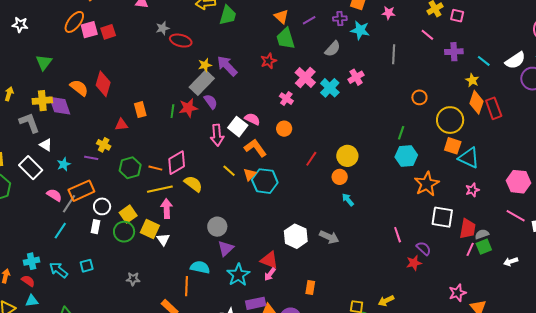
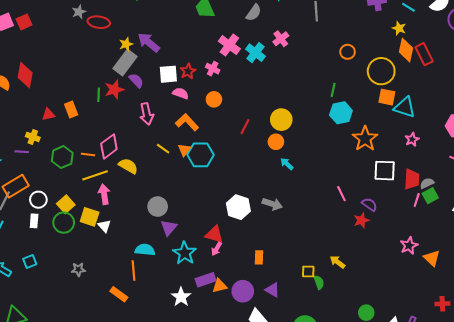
red star: (269, 61) -> (188, 71), moved
orange rectangle: (140, 110) -> (71, 110), moved
white square: (238, 127) -> (168, 74), moved, turned -36
yellow arrow: (386, 301) -> (337, 262), turned 70

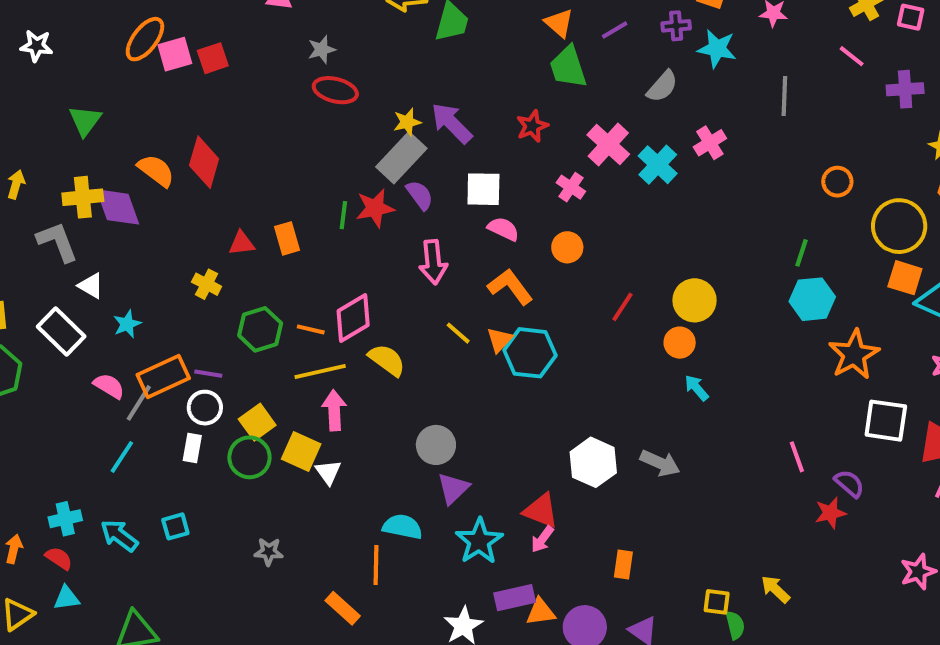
red ellipse: (99, 22) -> (335, 90), moved
red star: (188, 71) -> (532, 126), moved
purple line: (22, 152) -> (208, 374), moved

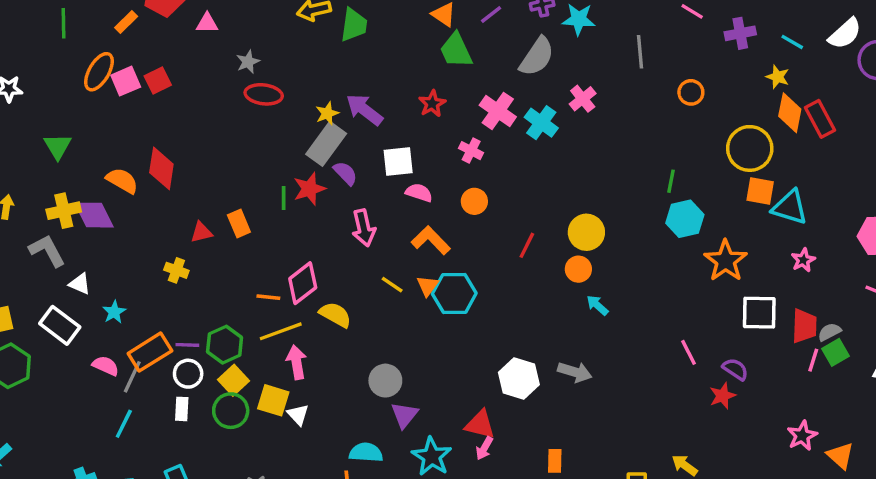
gray semicircle: (662, 86) -> (537, 57), size x1.4
orange circle: (837, 182) -> (691, 92), moved
green hexagon: (260, 329) -> (225, 345), moved

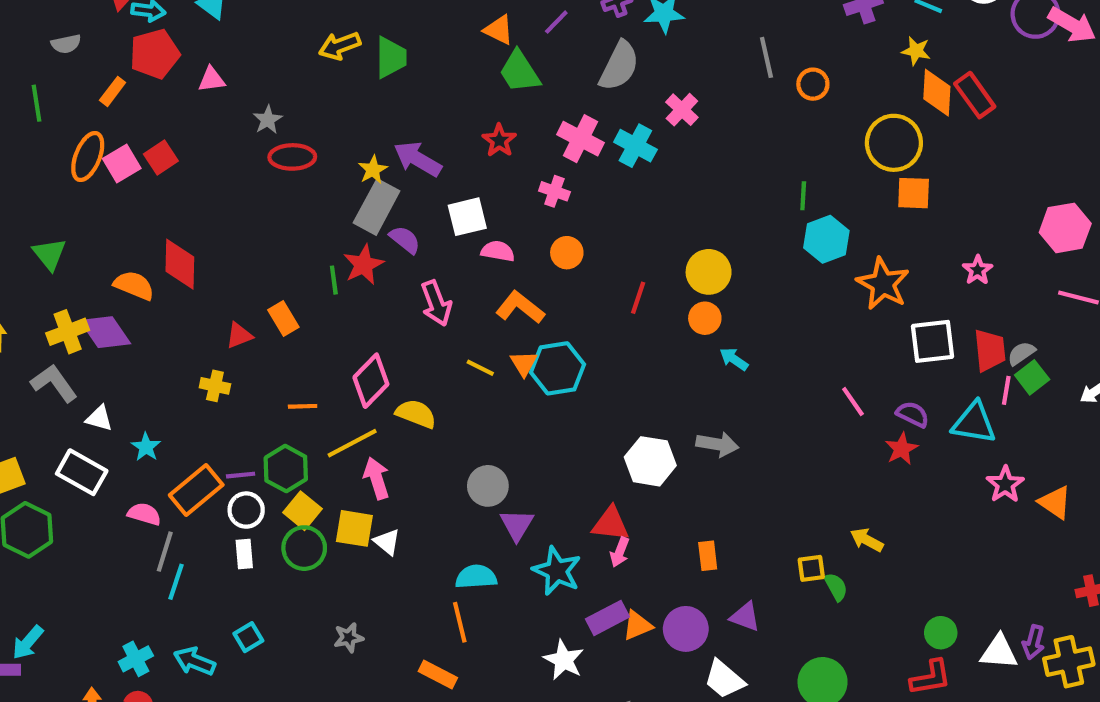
gray line: (640, 52) -> (766, 57), moved
cyan triangle: (790, 207) -> (974, 423), moved
orange line: (268, 297) -> (303, 406), moved
gray line: (132, 377) -> (165, 552), moved

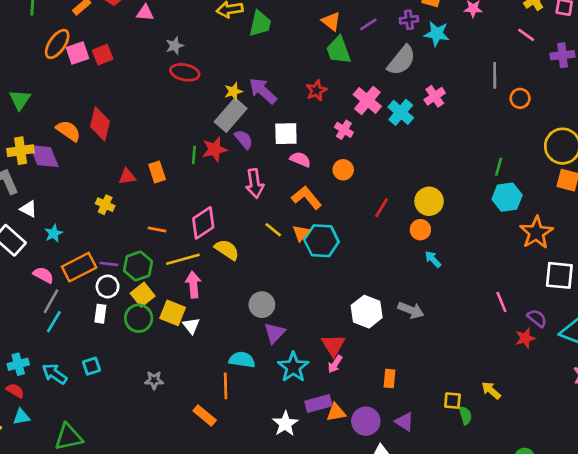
red triangle: (611, 524) -> (333, 345), turned 40

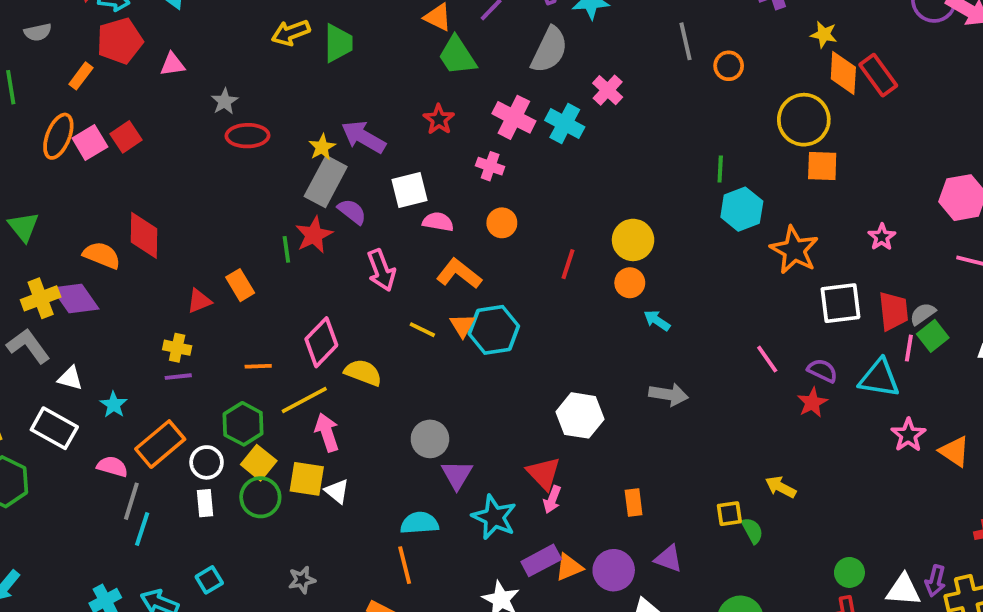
purple line: (109, 264) -> (178, 377), moved
gray arrow: (411, 310) -> (669, 395), moved

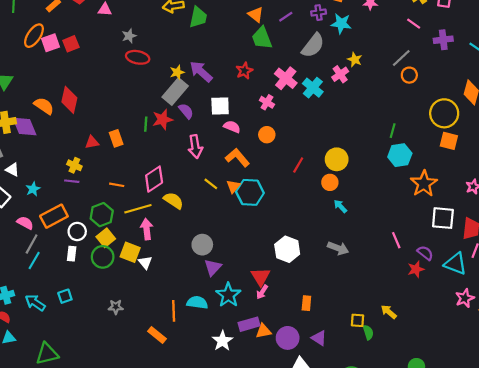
yellow star: (824, 35) -> (355, 60), moved
gray line: (686, 41) -> (401, 58), moved, turned 48
cyan semicircle: (419, 523) -> (197, 302), moved

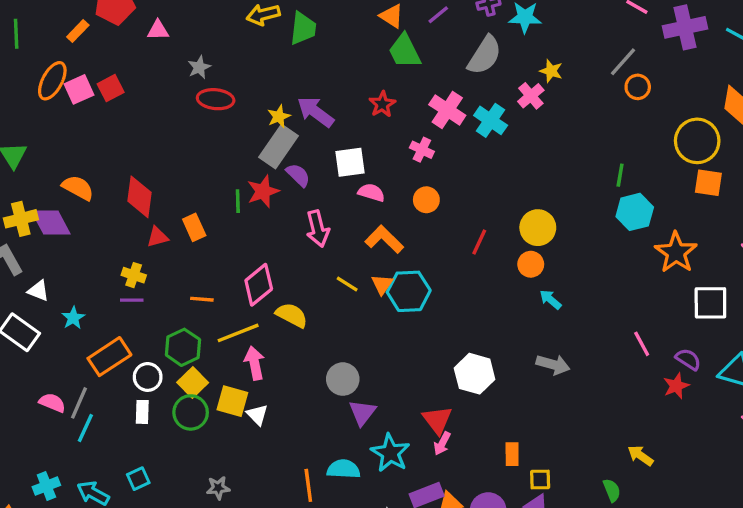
purple cross: (443, 40) -> (685, 27), size x1.4
red diamond: (69, 100) -> (139, 197), moved
pink semicircle: (25, 223) -> (52, 403), moved
yellow square: (358, 320) -> (540, 479), moved

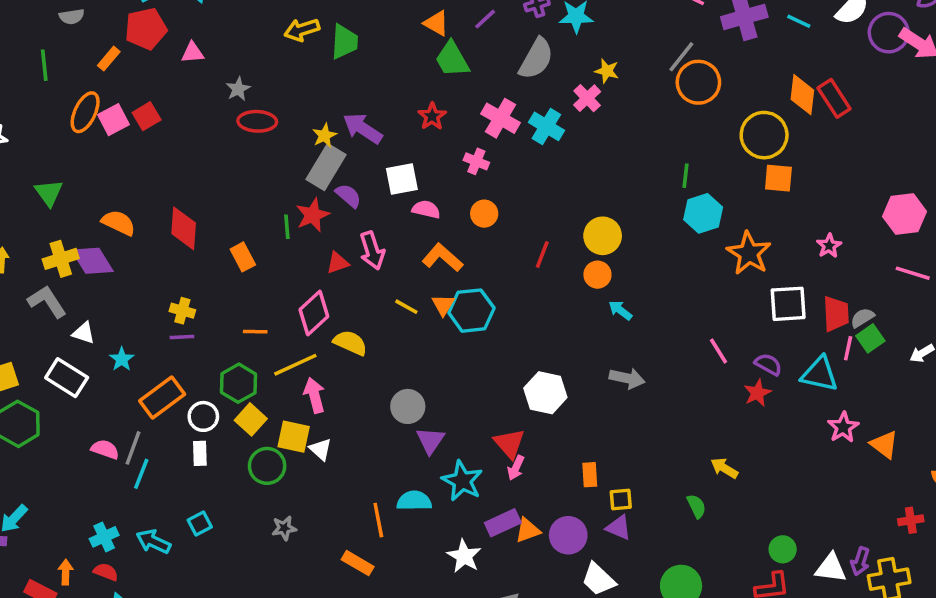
orange circle: (638, 87) -> (698, 82), size x1.6
red triangle: (157, 237) -> (338, 263), moved
green circle: (191, 412) -> (267, 466), moved

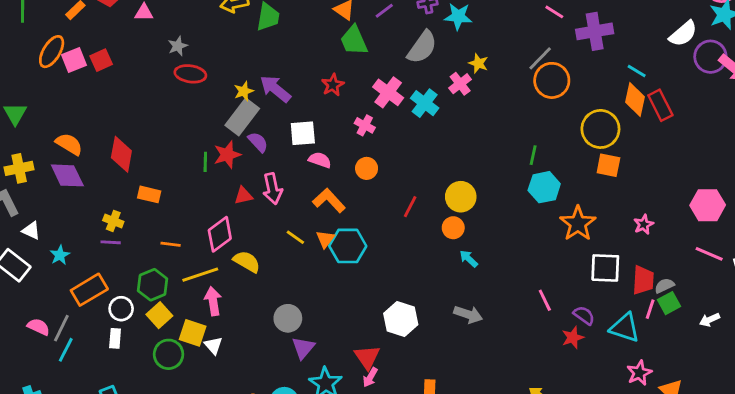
cyan line: (799, 21) -> (637, 71), moved
orange rectangle: (243, 257) -> (149, 194), moved, turned -55
purple diamond: (92, 261) -> (67, 175), moved

